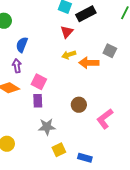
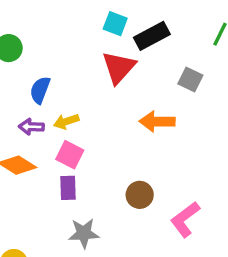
red triangle: (67, 32) -> (119, 67), size x1.5
gray square: (110, 51) -> (190, 80), moved
yellow arrow: (69, 55) -> (66, 121), moved
purple arrow: (17, 66) -> (31, 127), turned -80

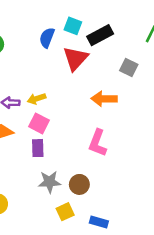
blue semicircle: (40, 90) -> (47, 38), moved
brown circle: (140, 195) -> (79, 184), moved
pink L-shape: (185, 219) -> (98, 143), moved, turned -32

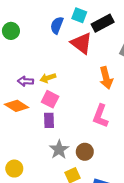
red triangle: (75, 58) -> (81, 43), turned -35
orange arrow: (104, 99) -> (106, 78), turned -105
gray star: (49, 182) -> (59, 150), turned -30

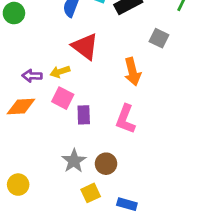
red triangle: (81, 43) -> (85, 47), moved
orange diamond: (17, 106) -> (21, 106), turned -35
purple rectangle: (49, 120) -> (84, 115), moved

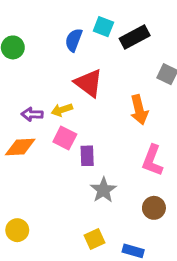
pink L-shape: (126, 119) -> (152, 160), moved
gray star: (74, 161) -> (103, 190), moved
brown circle: (106, 164) -> (154, 208), moved

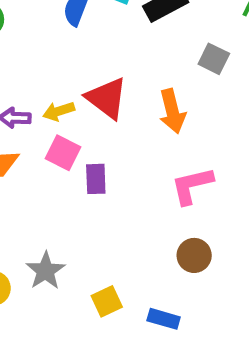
red triangle: (89, 83) -> (107, 98), moved
pink L-shape: (152, 160) -> (192, 186), turned 56
gray star: (103, 190) -> (46, 271), moved

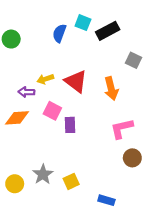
yellow arrow: (59, 111) -> (45, 79), moved
brown circle: (194, 255) -> (132, 158), moved
yellow square: (107, 301) -> (71, 181), moved

